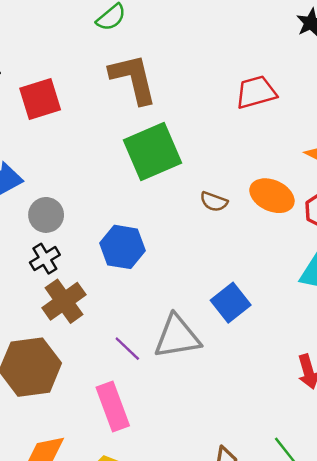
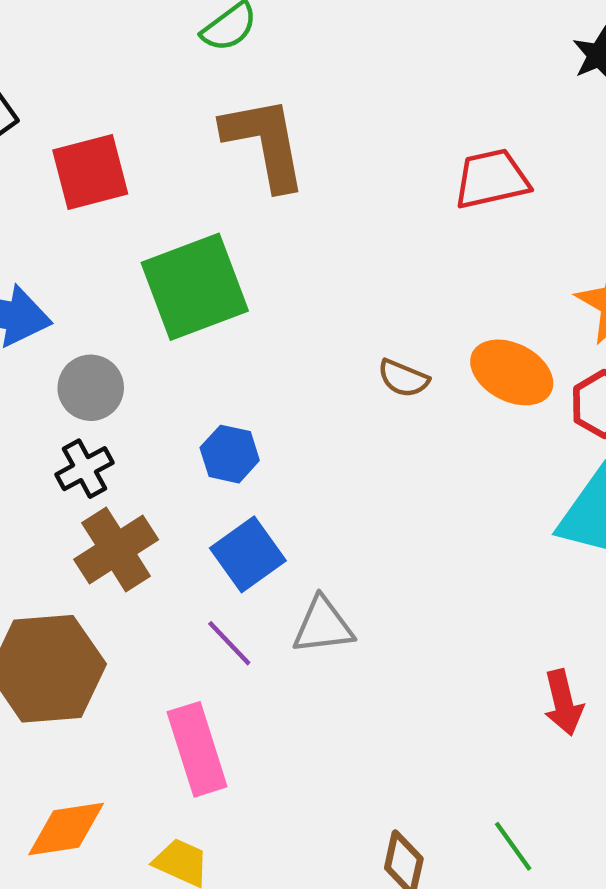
green square: (153, 152) -> (195, 287), moved
blue hexagon: (123, 247) -> (230, 454), size x0.7
blue square: (231, 303) -> (248, 554), moved
gray triangle: (177, 337) -> (323, 626), size x0.7

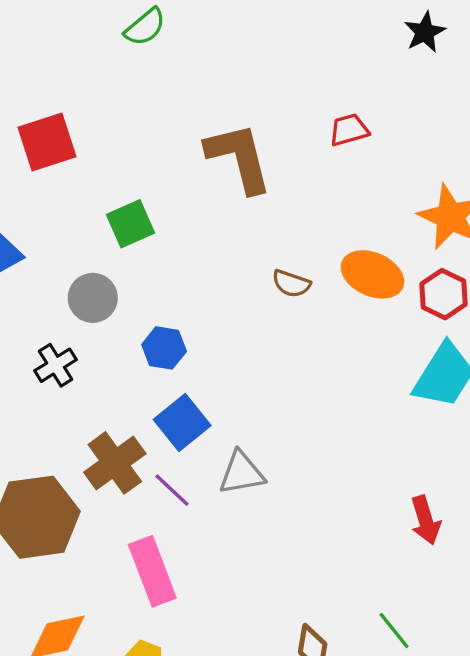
brown L-shape: (265, 143) -> (239, 158), moved
red trapezoid: (492, 179) -> (349, 130), size x0.7
green square: (195, 287) -> (131, 224), size x0.6
gray circle: (91, 388) -> (93, 298), moved
brown cross: (116, 550) -> (115, 463), moved

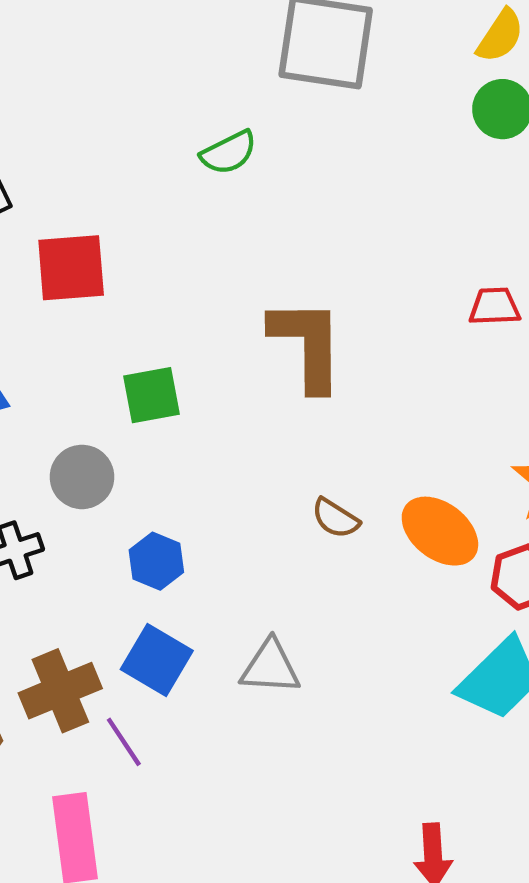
red trapezoid: (349, 130) -> (495, 306), moved
blue square: (182, 423) -> (157, 660), turned -34
gray triangle: (242, 473) -> (270, 667), moved

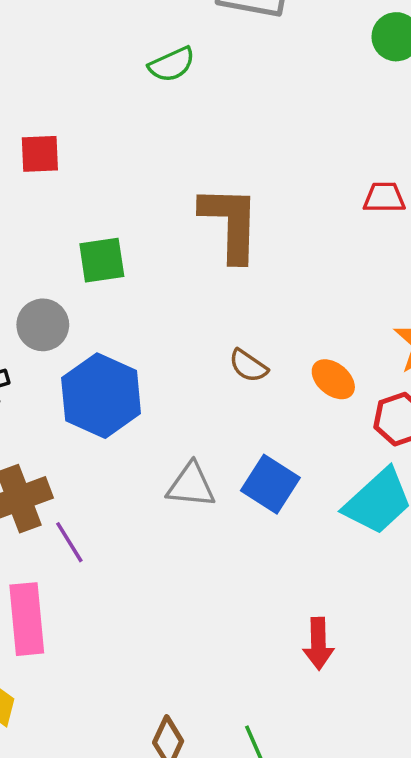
red square: (71, 268) -> (40, 154), size x0.7
orange ellipse: (440, 531) -> (333, 379), size x0.7
blue hexagon: (156, 561) -> (101, 396), size x1.8
blue square: (157, 660) -> (270, 484), moved

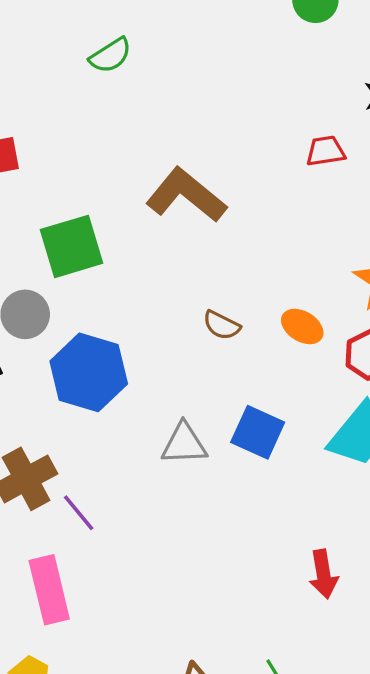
brown L-shape: (230, 223) -> (186, 195), turned -44
green square: (102, 260) -> (71, 246), size x1.4

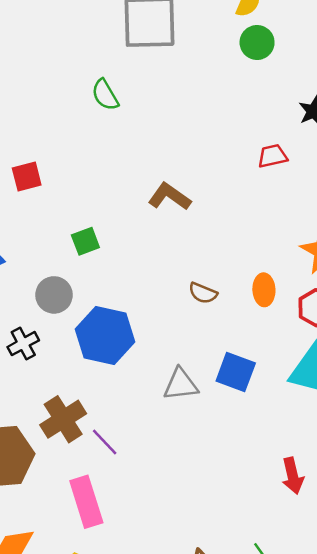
green semicircle: (111, 55) -> (105, 95), turned 96
brown L-shape: (186, 195) -> (169, 197), size x0.7
green square: (71, 246) -> (85, 241), size x0.6
orange ellipse: (302, 326) -> (264, 290), turned 60

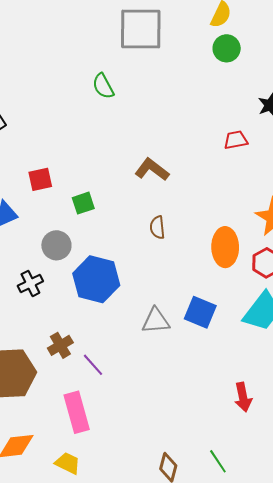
red square: (27, 177) -> (40, 179), moved
orange ellipse: (264, 290) -> (225, 247), size x1.5
brown semicircle: (203, 293) -> (157, 227), moved, turned 60
brown cross: (63, 419) -> (60, 345), size x0.7

